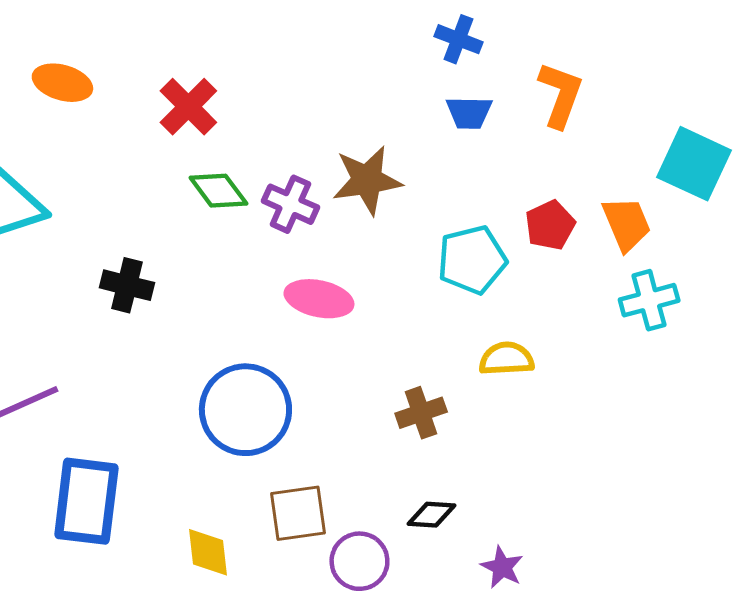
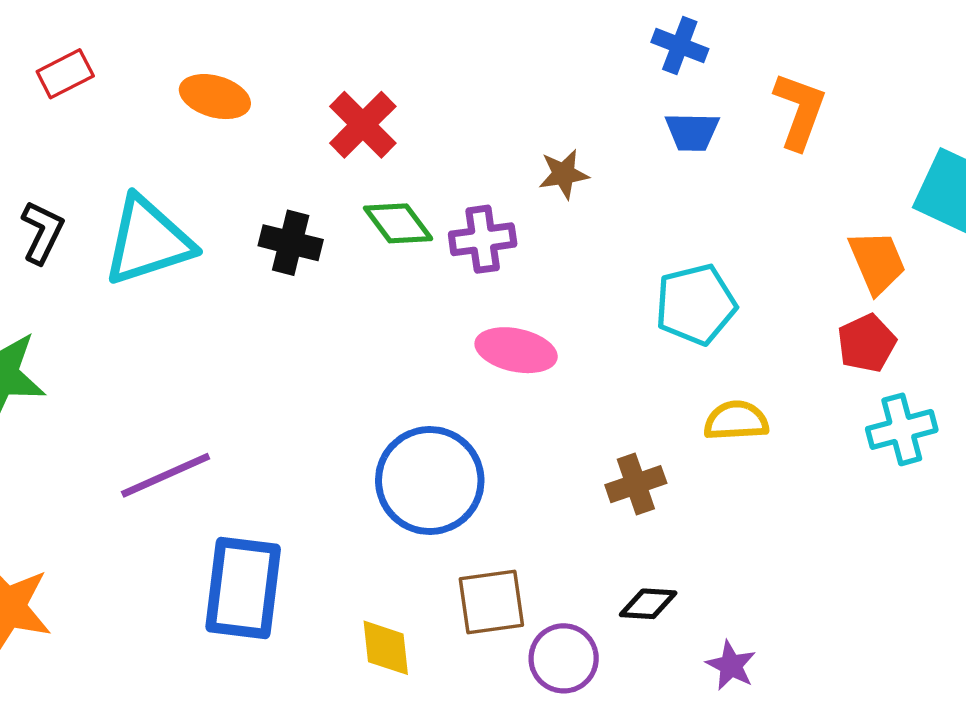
brown star: (367, 180) -> (564, 174), moved, size x0.6
purple cross: (290, 204) -> (483, 239), turned -32
red pentagon: (550, 225) -> (867, 343), moved
black cross: (127, 285) -> (291, 243), moved
cyan cross: (649, 300) -> (902, 429), moved

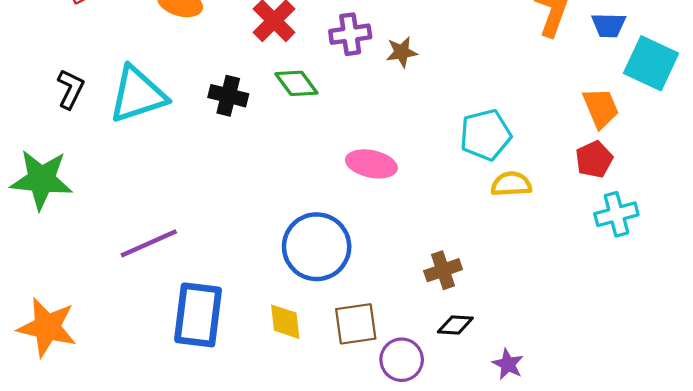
blue trapezoid: (692, 132) -> (609, 25), moved
purple cross: (483, 239) -> (350, 34), moved
yellow semicircle: (736, 421) -> (511, 184), moved
brown cross: (636, 484) -> (443, 270), moved
yellow diamond: (386, 648) -> (285, 322), moved

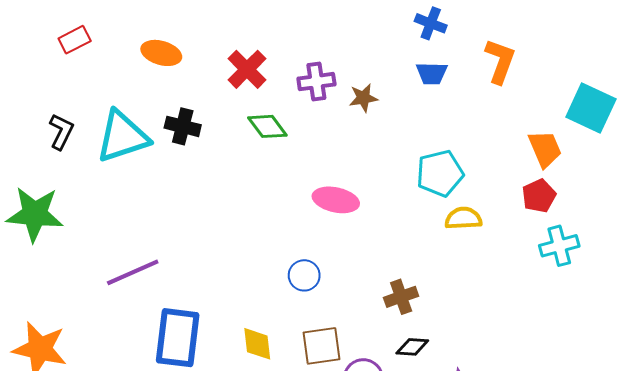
blue trapezoid: (609, 25) -> (432, 73), moved
black cross: (228, 96) -> (183, 126), moved
blue circle: (317, 247) -> (304, 275), moved, size x0.5

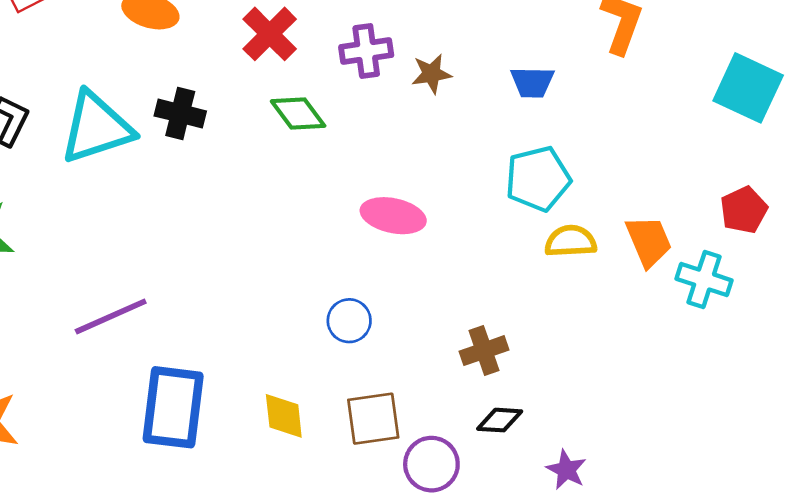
blue trapezoid: (432, 73) -> (532, 82), moved
orange trapezoid: (545, 149) -> (649, 241), moved
red pentagon: (539, 196) -> (744, 210), moved
cyan cross: (559, 246) -> (704, 280), turned 33

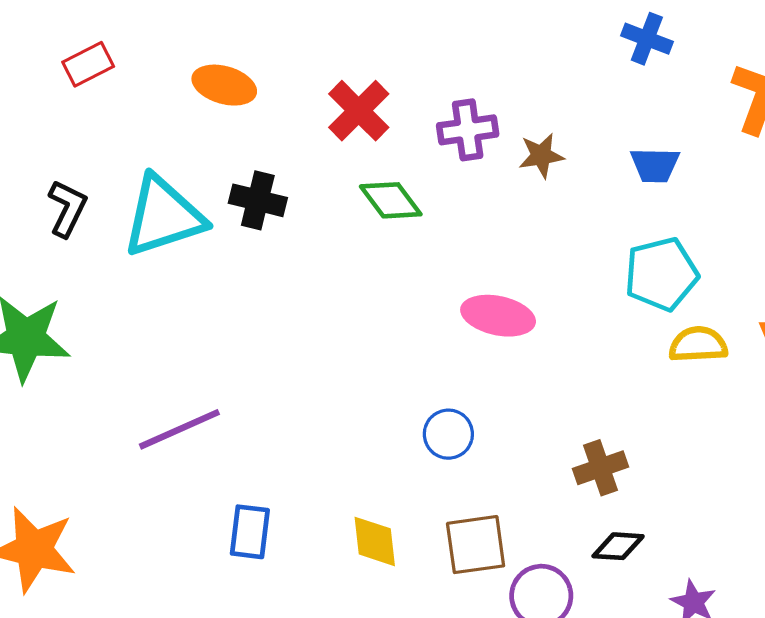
blue rectangle: (173, 407) -> (250, 532), size x0.6

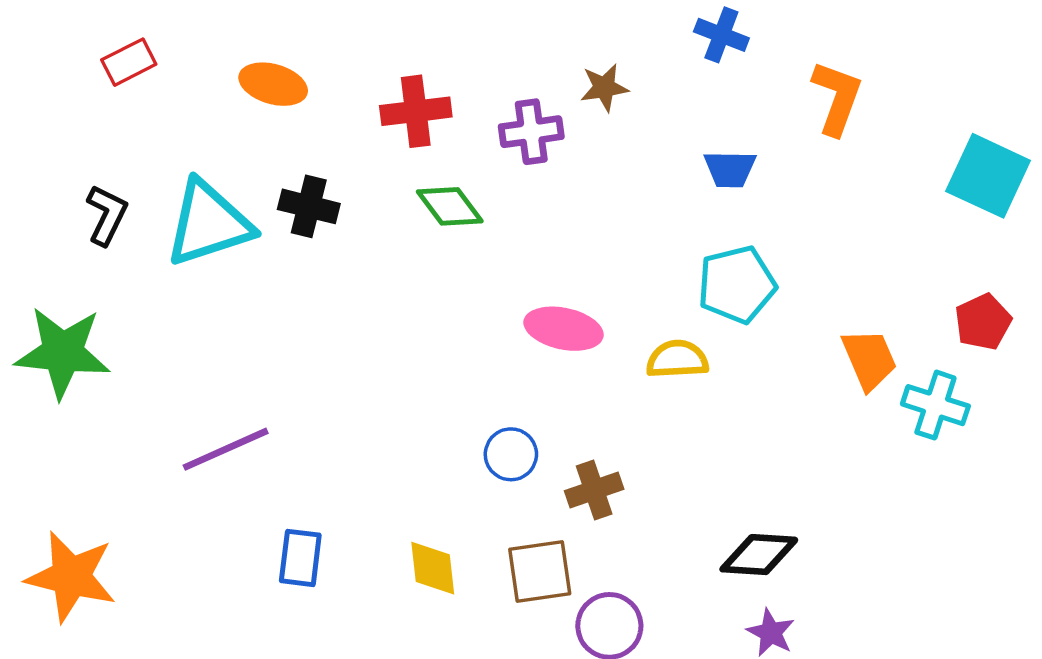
red cross: (359, 111) -> (416, 111), turned 38
brown star: (541, 156) -> (604, 88), moved
yellow semicircle: (698, 344) -> (677, 359), moved
brown cross: (600, 468) -> (594, 490), moved
black diamond: (618, 546) -> (759, 555), moved, size x1.4

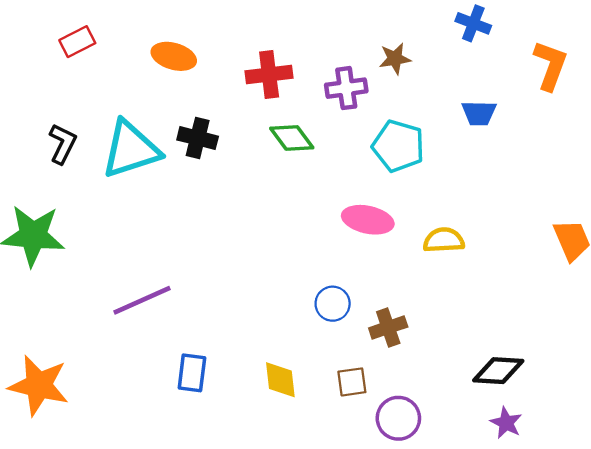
cyan pentagon: (737, 285) -> (398, 146), moved, turned 30
brown square: (540, 572) -> (352, 382), size x0.7

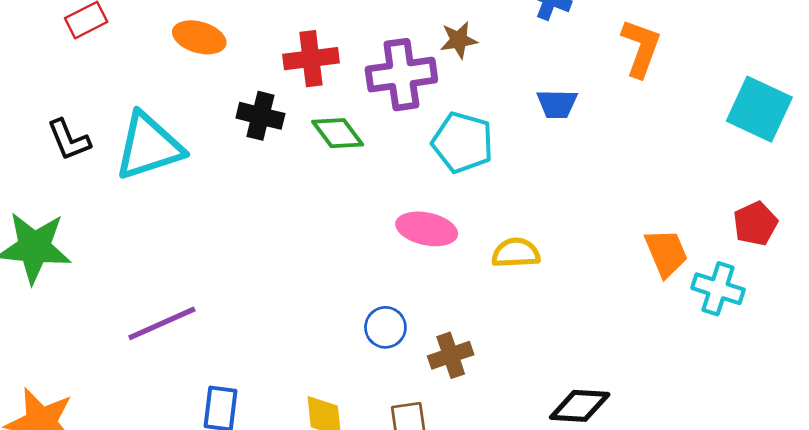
purple cross: (346, 88) -> (401, 75), size x1.4
black cross: (198, 138) -> (260, 116), moved
black L-shape: (63, 144) -> (69, 140), turned 132

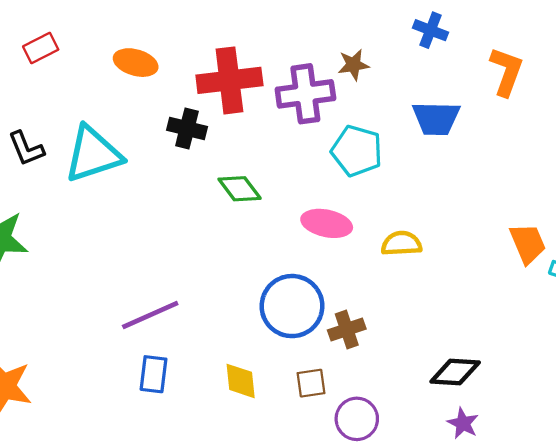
red cross: (311, 59) -> (229, 80), size x1.4
blue trapezoid: (557, 104) -> (436, 118), size x1.4
green diamond: (338, 133) -> (240, 189), moved
purple line: (162, 323) -> (150, 315), moved
blue circle: (385, 327) -> (292, 306), size x1.8

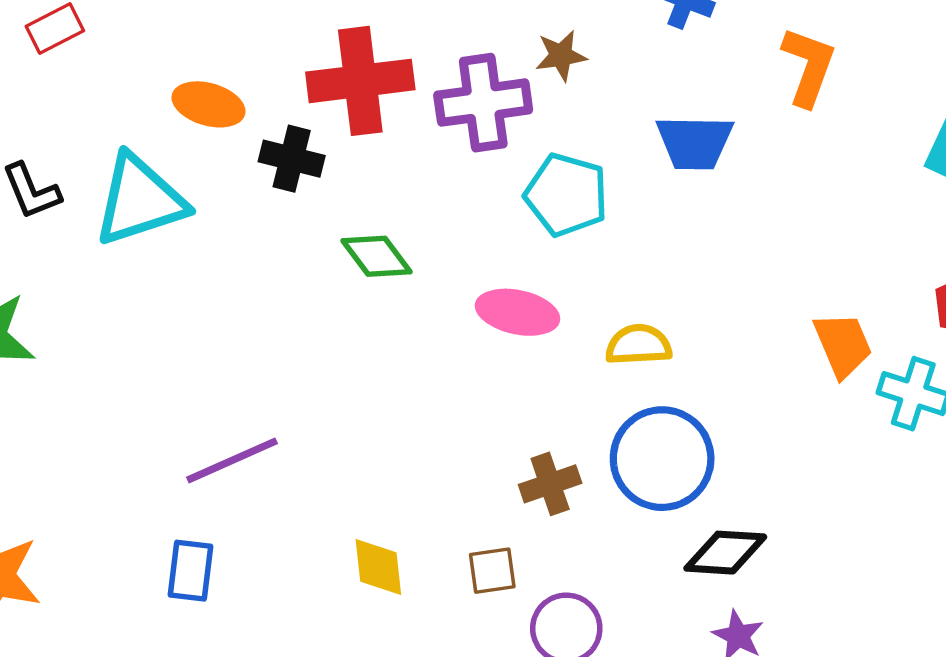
orange ellipse: (136, 63) -> (208, 104), moved
blue circle: (292, 306) -> (662, 459), moved
blue rectangle: (153, 374) -> (190, 571), moved

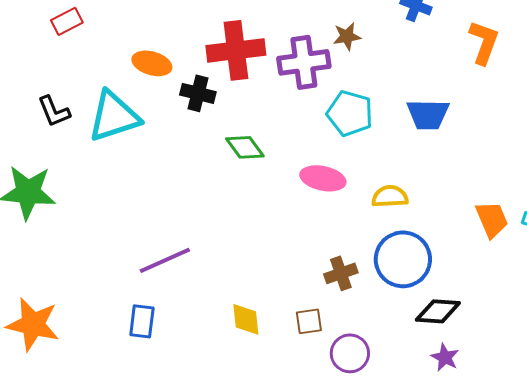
blue trapezoid: (695, 142) -> (428, 114), moved
orange trapezoid: (843, 345) -> (492, 219), moved

